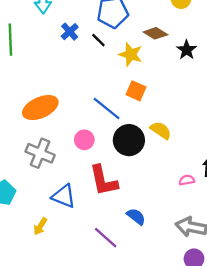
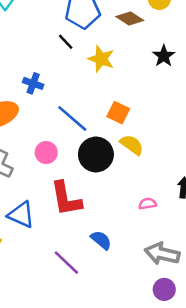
blue cross: (70, 32) -> (33, 83), moved, turned -30
brown diamond: (155, 33) -> (130, 18), moved
orange square: (136, 91) -> (118, 113), moved
pink semicircle: (187, 180) -> (148, 204), moved

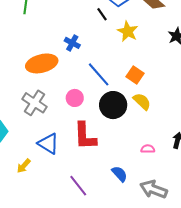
blue semicircle: (101, 240) -> (120, 174), moved

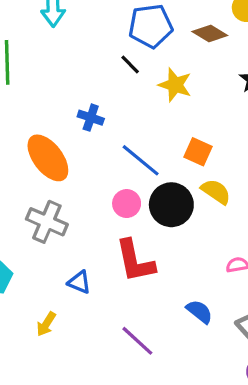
orange ellipse: (42, 63) -> (48, 158), turned 76
pink circle: (75, 98) -> (127, 204), moved
blue triangle: (48, 143) -> (79, 282), size x0.7

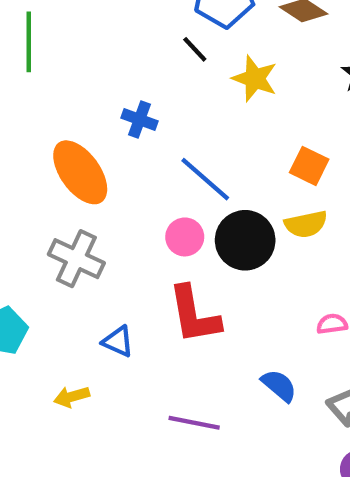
orange square: (198, 152) -> (309, 166), moved
yellow semicircle: (216, 192) -> (306, 224), turned 132
yellow arrow: (46, 324) -> (72, 397), turned 40
purple line: (137, 341) -> (194, 423), turned -33

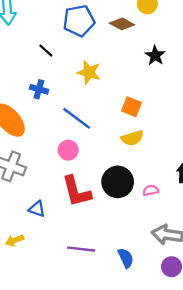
black line: (195, 49) -> (46, 51), moved
yellow star: (255, 79) -> (89, 72), moved
black circle: (245, 240) -> (118, 182), moved
blue semicircle: (279, 386) -> (126, 258), moved, turned 30

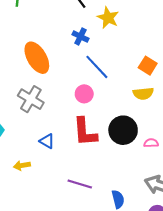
yellow star: (89, 72) -> (108, 18), moved
blue cross: (39, 89) -> (80, 36), moved

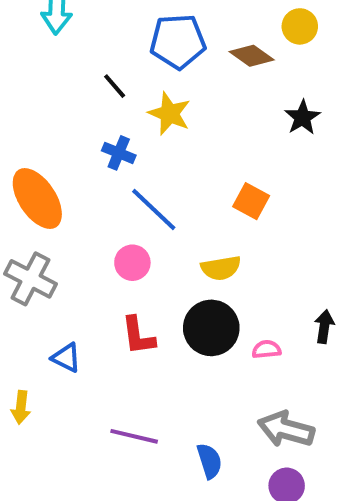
yellow semicircle: (143, 94) -> (221, 268), moved
red L-shape: (85, 132) -> (138, 336), size x0.7
yellow arrow: (22, 166) -> (21, 407), turned -70

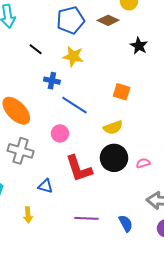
black line: (115, 86) -> (36, 49), moved
pink circle: (132, 263) -> (60, 133), moved
red L-shape: (138, 336) -> (79, 169), size x1.4

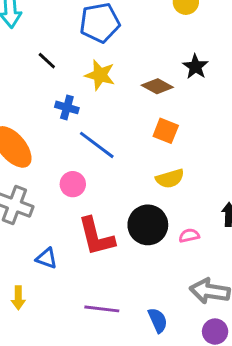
brown diamond: (108, 20) -> (157, 86), moved
yellow semicircle: (113, 127) -> (170, 179), moved

